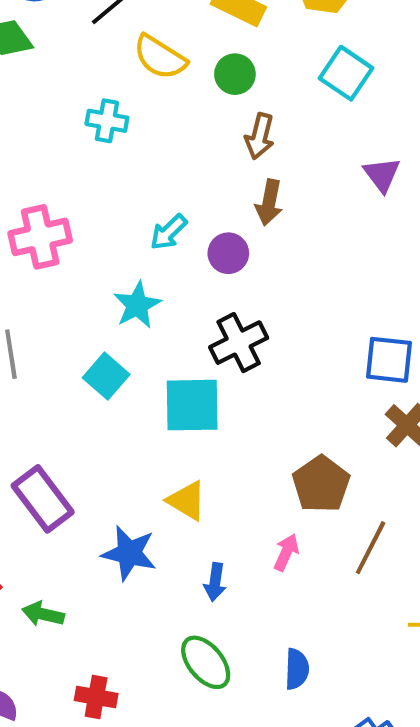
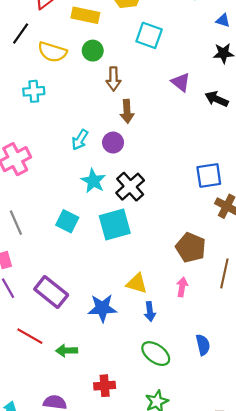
cyan star: (137, 305) -> (93, 181), moved
yellow triangle: (187, 501) -> (137, 283), moved

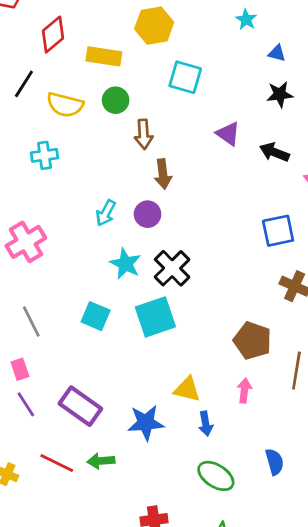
blue square: (209, 175) -> (278, 231), moved
green arrow: (67, 351) -> (101, 461), moved

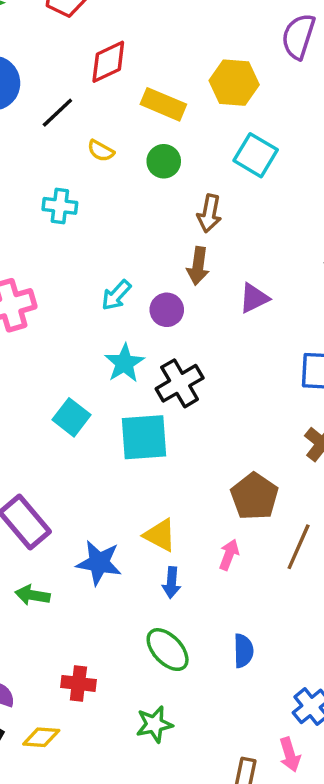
yellow semicircle: (65, 105) -> (101, 151), size x0.6
brown arrow: (144, 134) -> (209, 213), moved
purple triangle: (228, 134) -> (254, 298), moved, turned 44

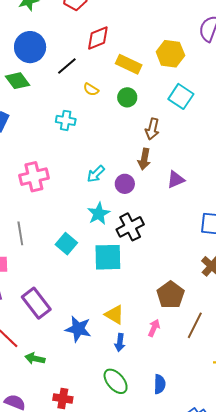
green arrow: (32, 595) -> (35, 358), moved

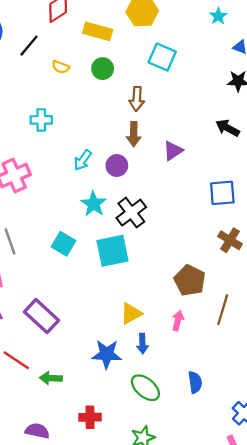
cyan cross: (66, 120) -> (41, 120), moved
yellow triangle: (114, 315) -> (131, 313), turned -50
blue star: (78, 329) -> (107, 354), moved

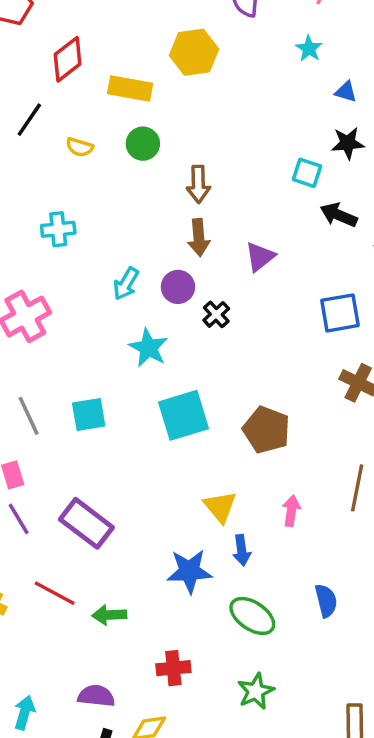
cyan square: (162, 57) -> (307, 173), moved, size x0.7
black cross: (131, 213) -> (216, 314), moved, size x0.6
cyan square: (63, 244) -> (89, 415), moved, turned -35
brown pentagon: (190, 280) -> (266, 430), moved
yellow triangle: (131, 313) -> (220, 507), turned -35

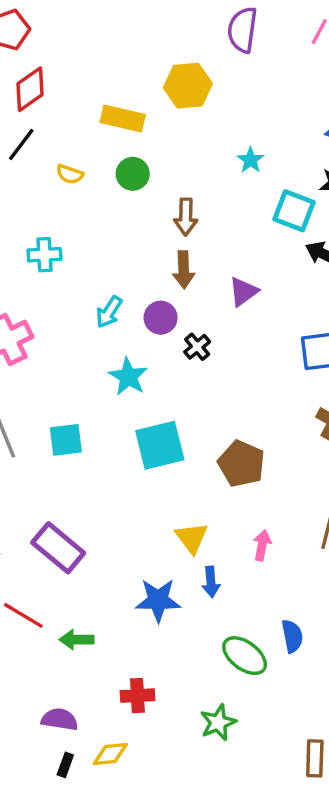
cyan star: (309, 49) -> (251, 160), moved
red diamond: (68, 59) -> (30, 89), moved
cyan square: (307, 173) -> (294, 211), size x1.4
green ellipse: (252, 616) -> (245, 656), moved

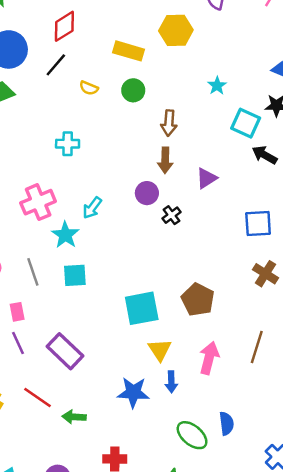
cyan arrow: (109, 312) -> (92, 208), moved
cyan star: (128, 377) -> (65, 235), moved
cyan square: (160, 445) -> (142, 308), moved
pink arrow: (262, 545) -> (209, 358), size x1.5

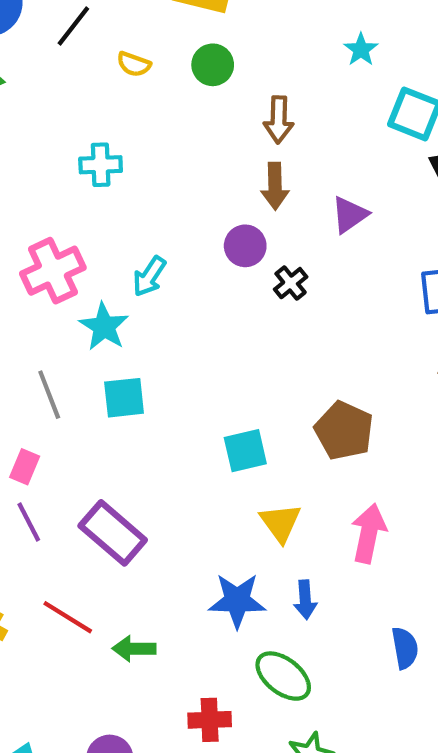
cyan square: (142, 308) -> (245, 451), size x0.7
pink rectangle: (17, 312) -> (25, 467), turned 36
blue arrow: (171, 382) -> (305, 600), moved
green ellipse: (192, 435) -> (283, 676), moved

